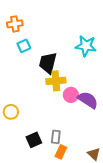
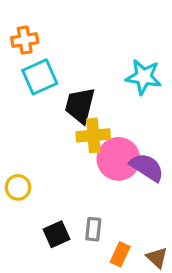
cyan square: (24, 46) -> (40, 77), size x1.5
pink circle: (71, 95) -> (118, 159), size x1.6
orange rectangle: (61, 152) -> (120, 254), moved

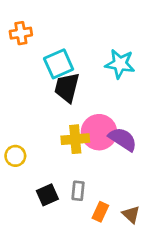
cyan square: (40, 77) -> (59, 64), moved
yellow cross: (93, 135) -> (75, 139), moved

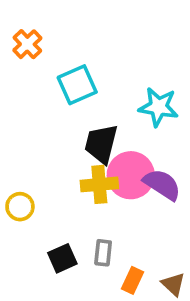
orange cross: (21, 33) -> (27, 44), turned -35
cyan star: (120, 64) -> (158, 107), moved
black trapezoid: (67, 88) -> (101, 144), moved

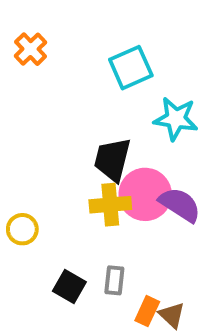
cyan square: (77, 85) -> (131, 68), moved
black square: (62, 258) -> (69, 286), turned -36
brown triangle: (173, 284) -> (172, 315), moved

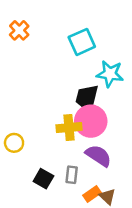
black trapezoid: (112, 160) -> (87, 98), moved
purple semicircle: (180, 205) -> (98, 156), moved
orange rectangle: (147, 311) -> (92, 194), turned 30

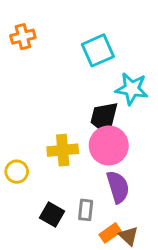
orange cross: (19, 30) -> (23, 37), turned 30
yellow cross: (69, 128) -> (63, 150), moved
purple semicircle: (98, 156) -> (118, 187), turned 40

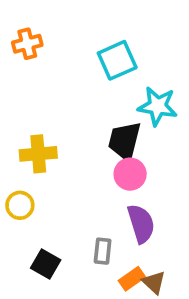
pink circle: (109, 146) -> (130, 174), size x0.7
yellow cross: (63, 150) -> (38, 154), moved
black square: (52, 215) -> (46, 264), moved

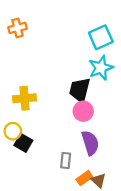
cyan square: (117, 60) -> (101, 37), moved
cyan star: (158, 106) -> (101, 68), turned -30
black square: (46, 264) -> (23, 143), moved

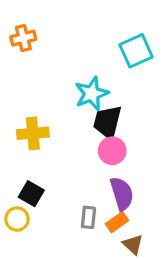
cyan star: (101, 68) -> (92, 94), moved
yellow circle: (13, 131) -> (17, 219), moved
orange rectangle: (84, 178) -> (117, 222), moved

